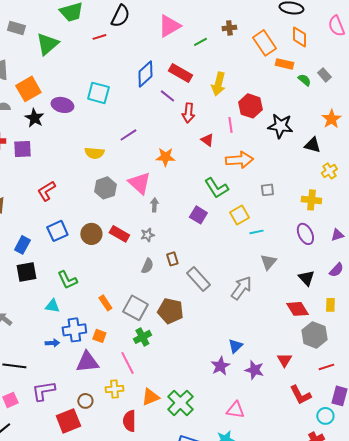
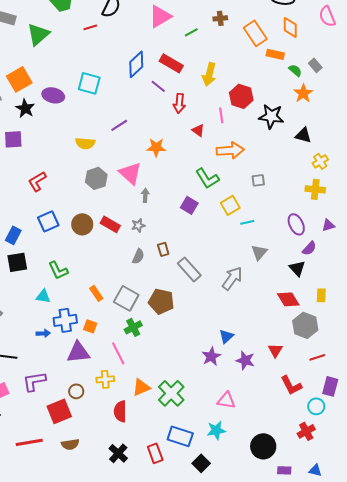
orange star: (331, 119) -> (303, 93), moved
yellow cross: (311, 200) -> (315, 189), moved
purple semicircle: (336, 270) -> (309, 248), moved

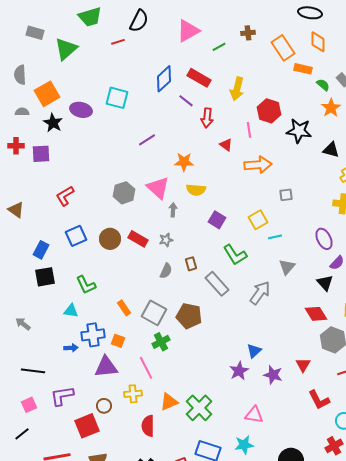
yellow semicircle: (85, 143) -> (196, 190), moved
green L-shape: (207, 178) -> (235, 255), moved

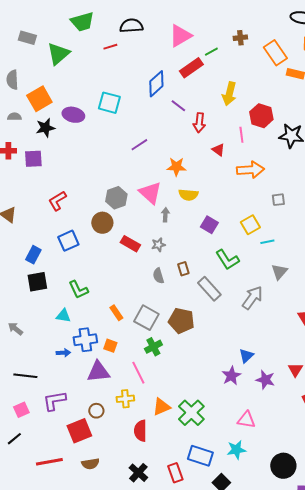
black semicircle: (139, 21) -> (131, 26), turned -120
red rectangle: (199, 78) -> (191, 68), moved, turned -65
black star: (53, 123) -> (45, 128), turned 30
brown circle: (110, 239) -> (102, 223), moved
gray semicircle: (166, 271) -> (158, 276), turned 140

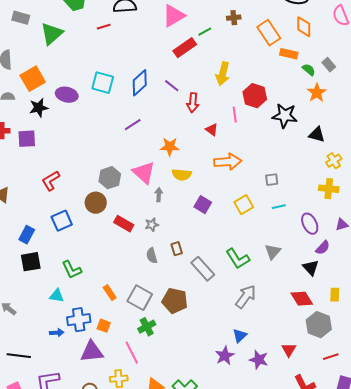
blue diamond: (156, 84) -> (140, 83), moved
orange arrow: (250, 170) -> (228, 162), moved
cyan line: (267, 242) -> (279, 207), moved
green L-shape: (227, 260) -> (238, 259), moved
gray arrow: (252, 298) -> (246, 297), moved

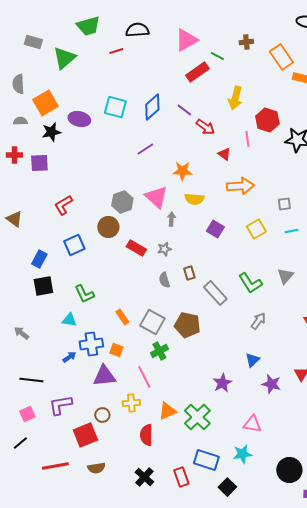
green line: (205, 32) -> (217, 56), turned 56
red arrow: (193, 103) -> (205, 127), turned -60
gray arrow: (246, 297) -> (258, 321), size x0.7
blue arrow: (57, 333) -> (69, 357), turned -32
purple star: (225, 356) -> (222, 383), moved

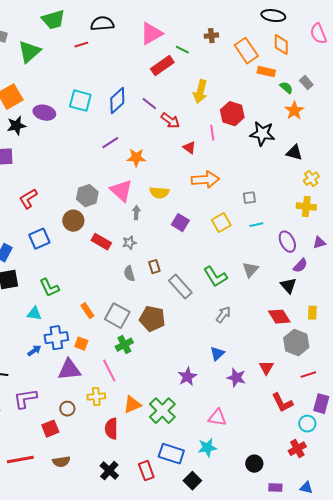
orange star: (182, 171) -> (136, 158), moved
red square: (85, 435) -> (50, 429), size x0.7
black circle: (289, 470) -> (254, 464), size x0.7

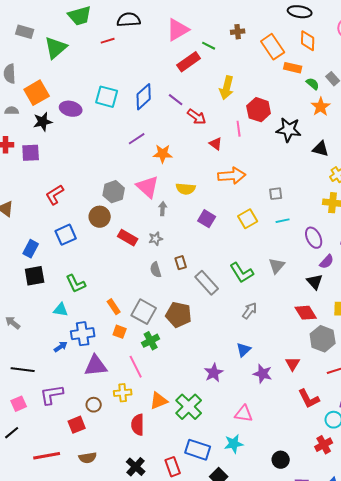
orange square: (81, 344) -> (120, 332), moved

